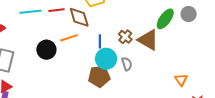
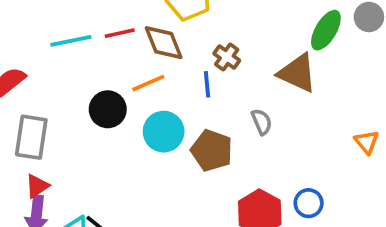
brown cross: (125, 37) -> (227, 57), moved
cyan circle: (106, 59) -> (164, 132), moved
brown pentagon: (99, 76) -> (212, 150), turned 30

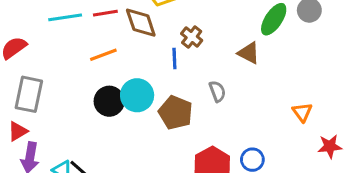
brown triangle: (297, 73) -> (249, 53), size x0.7
orange line: (148, 83) -> (103, 55), moved
black circle: (108, 109) -> (109, 101), moved
red triangle: (37, 186) -> (18, 131), moved

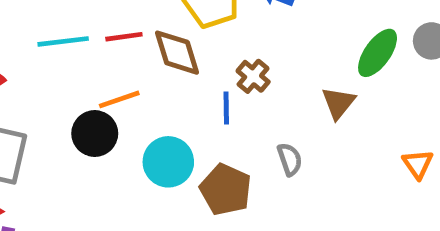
brown triangle: (249, 53) -> (338, 103), turned 40
black circle: (109, 101) -> (95, 134), moved
orange triangle: (302, 112) -> (418, 164), moved

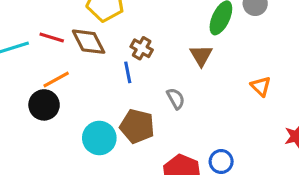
red line: (124, 37) -> (52, 38), turned 35
cyan circle: (168, 162) -> (99, 138), moved

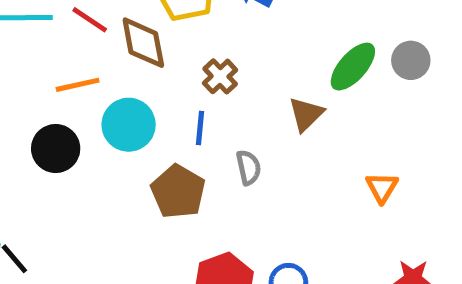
blue line: (128, 72) -> (200, 128), moved
black circle: (44, 105) -> (56, 149), moved
cyan circle: (99, 138) -> (129, 125), moved

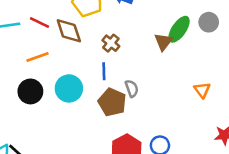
brown triangle: (306, 114) -> (163, 42), moved
cyan circle: (129, 125) -> (69, 88), moved
brown pentagon: (178, 192) -> (112, 102), moved

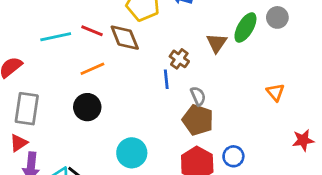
brown triangle: (163, 42) -> (217, 43), moved
brown cross: (111, 43) -> (179, 59), moved
cyan circle: (69, 88) -> (132, 153), moved
brown pentagon: (112, 102) -> (198, 120), moved

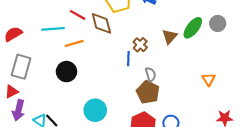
cyan line: (56, 37) -> (53, 29), moved

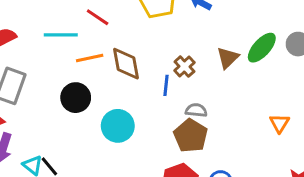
brown diamond: (101, 23) -> (126, 64), moved
gray semicircle: (150, 74) -> (196, 110), turned -72
cyan circle: (95, 110) -> (118, 126), moved

